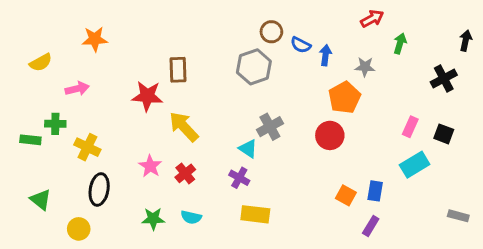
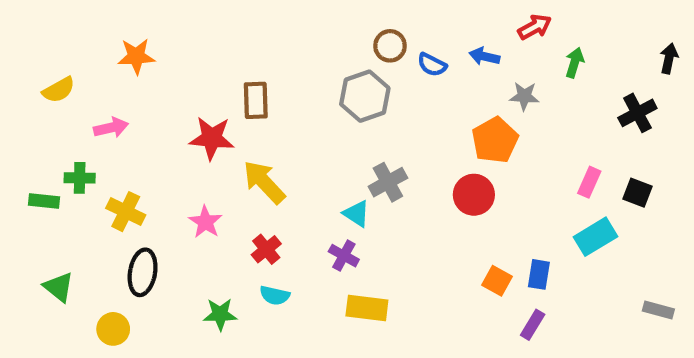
blue arrow: (325, 55) -> (484, 56), moved, turned -84
pink star: (150, 166) -> (205, 222), moved
cyan semicircle: (191, 217) -> (275, 295), moved

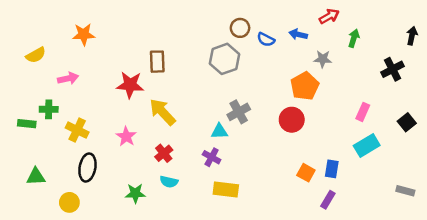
black square: (637, 193) -> (407, 122), moved, turned 30
cyan triangle: (356, 214) -> (219, 131), turned -36
green triangle: (59, 287) -> (36, 177), turned -42

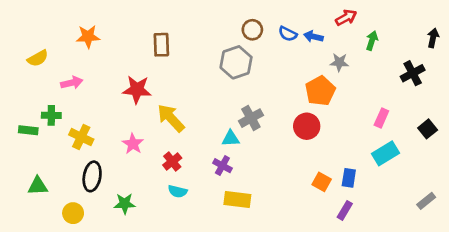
blue semicircle: (266, 40) -> (288, 34), moved
brown rectangle: (157, 62) -> (161, 45), moved
gray rectangle: (405, 191) -> (426, 201), turned -54
green star: (135, 193) -> (125, 204), moved

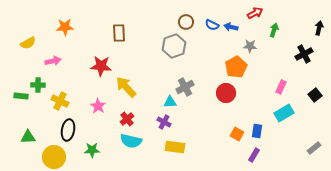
cyan semicircle: (178, 191) -> (131, 141), size x1.5
yellow circle: (73, 213) -> (54, 157), size x1.5

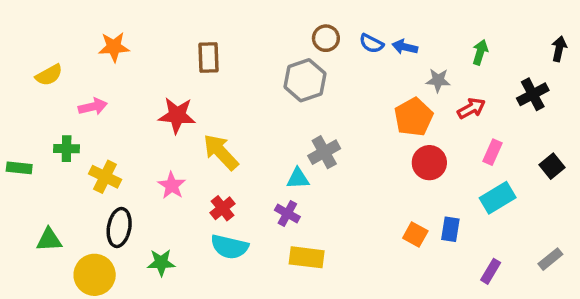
red arrow: (255, 13) -> (471, 108), moved
red circle: (226, 93) -> (429, 163), moved
green rectangle: (21, 96) -> (19, 168), moved
purple rectangle: (254, 155) -> (491, 271), moved

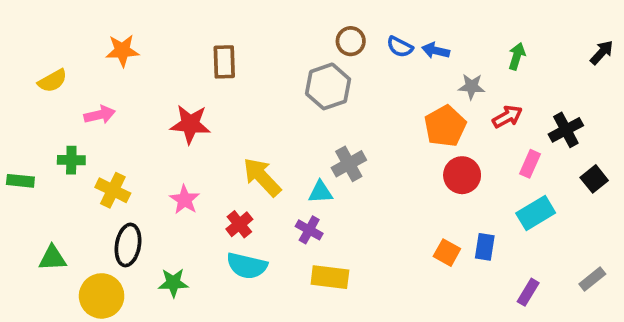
black arrow: (559, 49) -> (602, 52), turned 30
black cross: (533, 94) -> (566, 130), moved
yellow arrow: (221, 152) -> (262, 177), moved

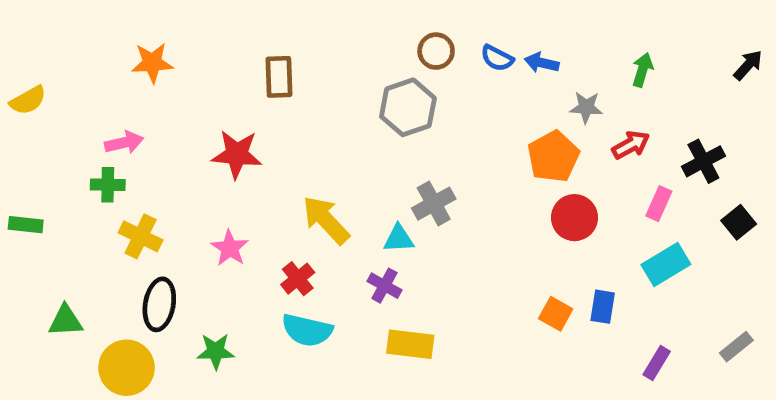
yellow semicircle: (52, 81) -> (28, 100), moved
green cross: (71, 160) -> (108, 185), moved

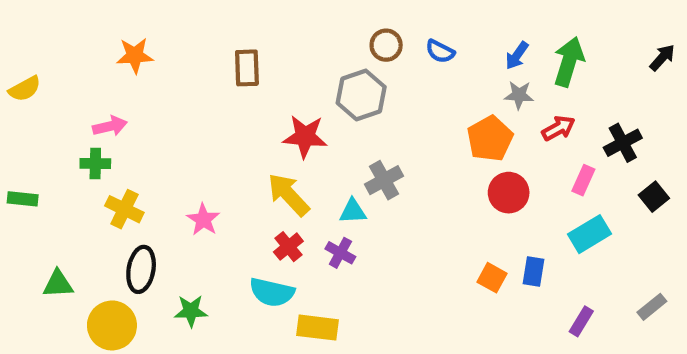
blue arrow: (542, 63) -> (517, 56), moved, turned -68
green arrow: (642, 70) -> (569, 62), size x1.6
red star: (237, 154) -> (305, 137), moved
red cross: (298, 279) -> (288, 247), moved
yellow rectangle: (410, 344) -> (318, 328), moved

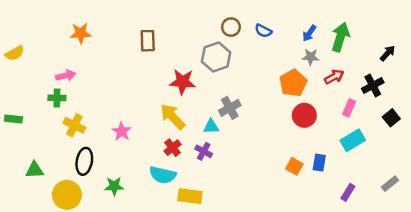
black arrow: (662, 58) -> (388, 53), moved

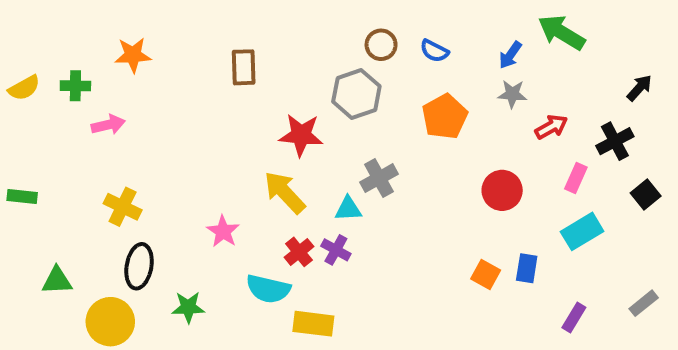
green arrow: (340, 37) -> (562, 32), moved, turned -76
orange pentagon: (293, 83) -> (445, 117), moved
green cross: (57, 98) -> (75, 86), moved
pink star: (122, 131) -> (223, 231), moved
red cross: (173, 148) -> (299, 252), moved

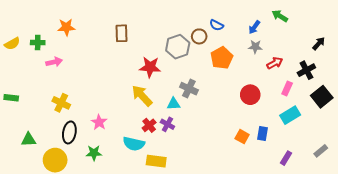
green arrow: (562, 32) -> (280, 16), size x0.7
brown circle: (381, 45) -> (199, 36), moved
gray cross: (379, 178) -> (189, 89), turned -36
black square: (646, 194) -> (322, 97), size x1.5
pink star: (223, 231) -> (99, 122), moved

